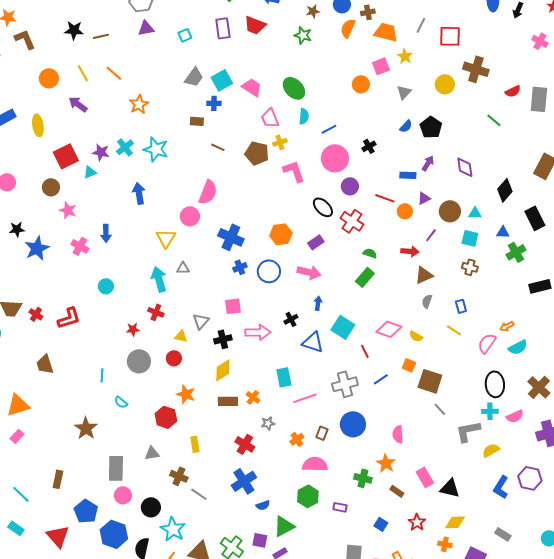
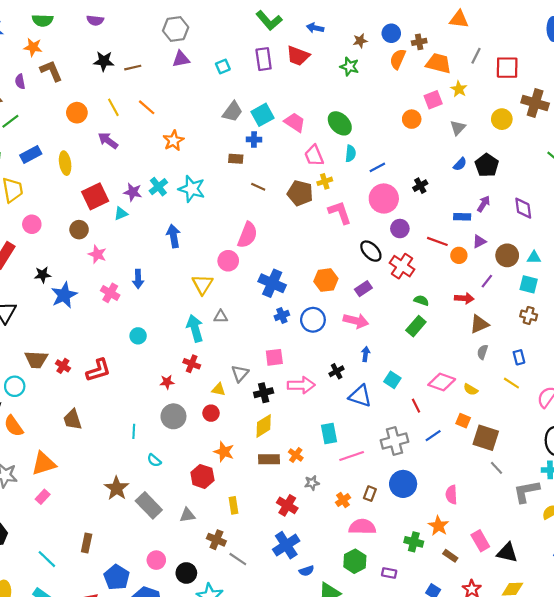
cyan square: (343, 327) -> (392, 380), size x0.7
gray rectangle: (116, 468) -> (149, 505), moved, turned -45

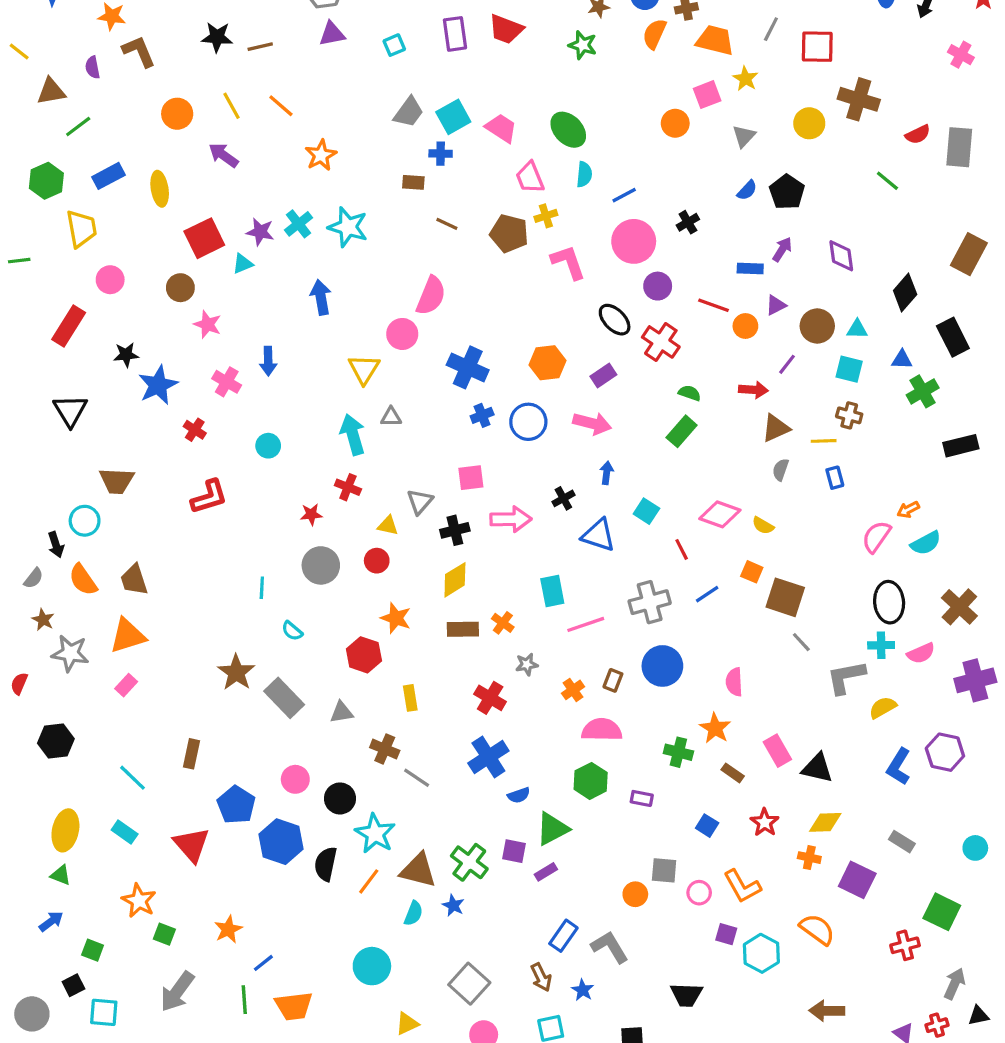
red cross: (63, 366) -> (195, 430), moved
yellow line: (511, 383) -> (824, 441), moved, turned -35
brown trapezoid: (73, 420) -> (134, 580), moved

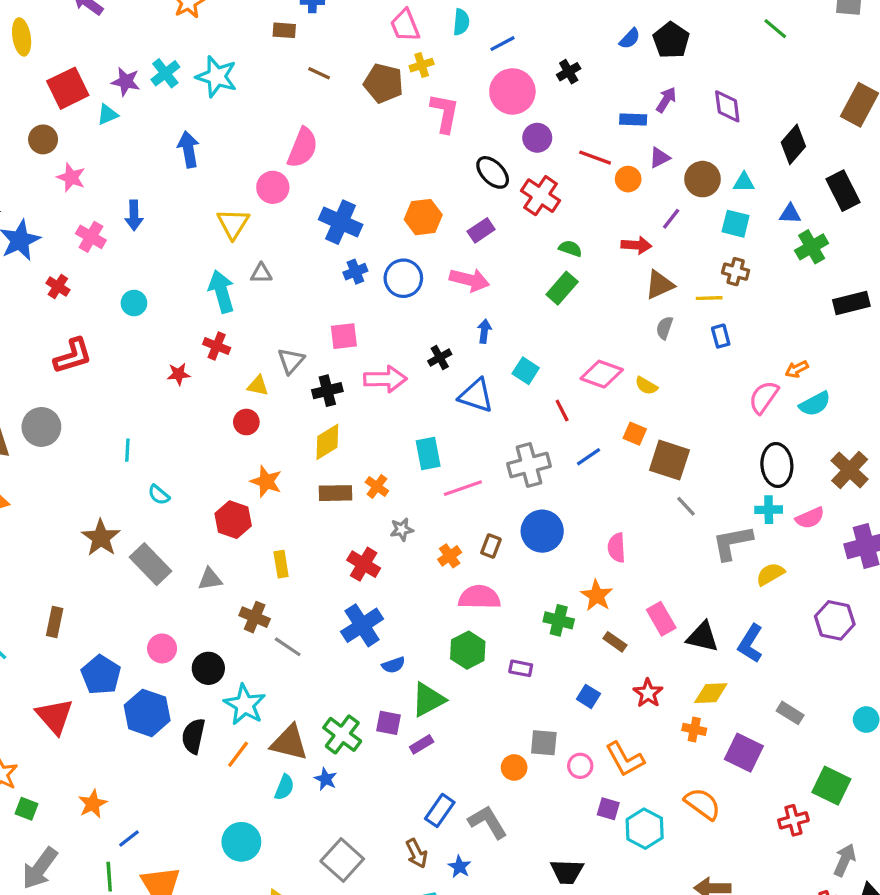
pink L-shape: (568, 262) -> (445, 113), turned 30
gray circle: (321, 565) -> (41, 427), moved
blue L-shape: (899, 767) -> (750, 644), moved

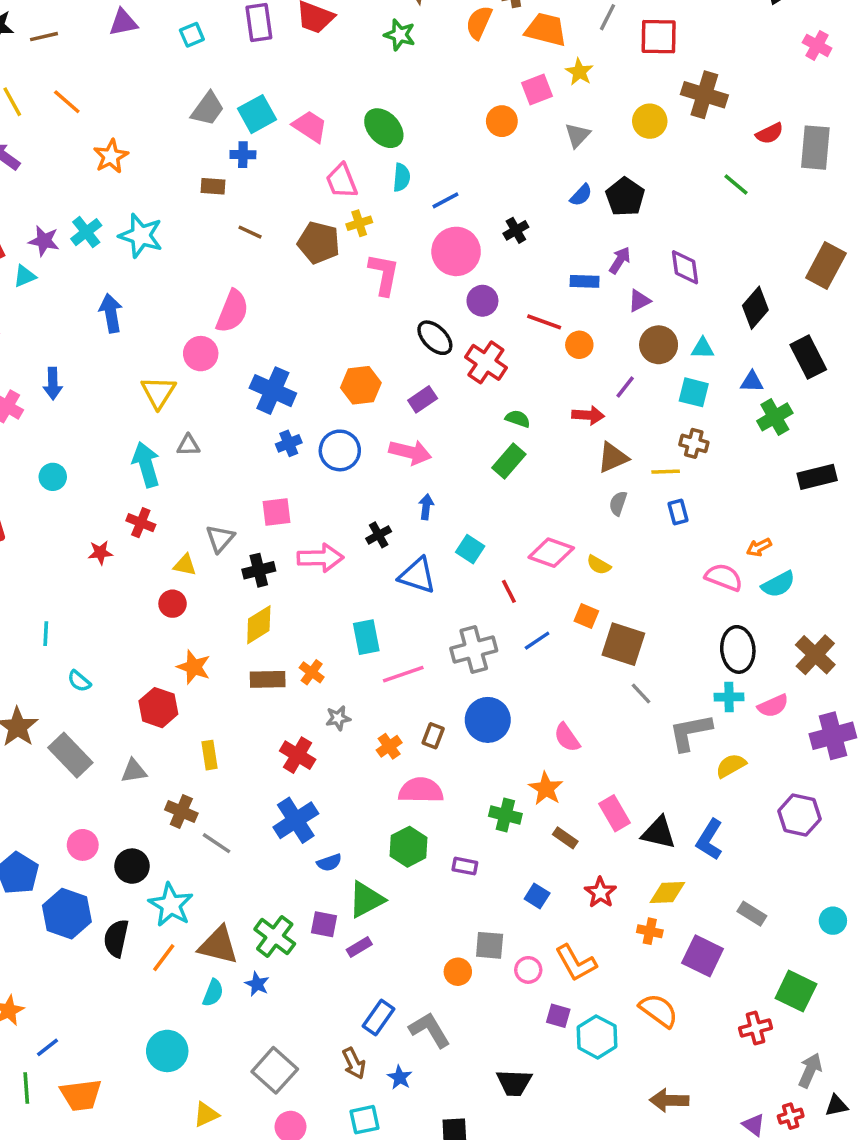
purple triangle: (660, 158) -> (639, 301), moved
pink semicircle: (764, 397) -> (724, 577), turned 76
pink semicircle: (617, 548) -> (567, 737), turned -32

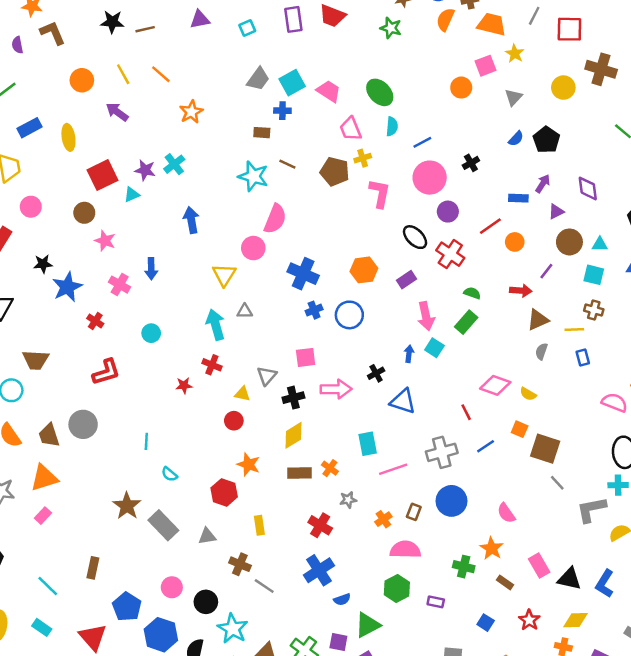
cyan star: (141, 236) -> (253, 176), moved
red line: (544, 322) -> (490, 226), turned -55
pink arrow: (410, 452) -> (426, 316), moved, turned 64
cyan square: (470, 549) -> (434, 348), moved

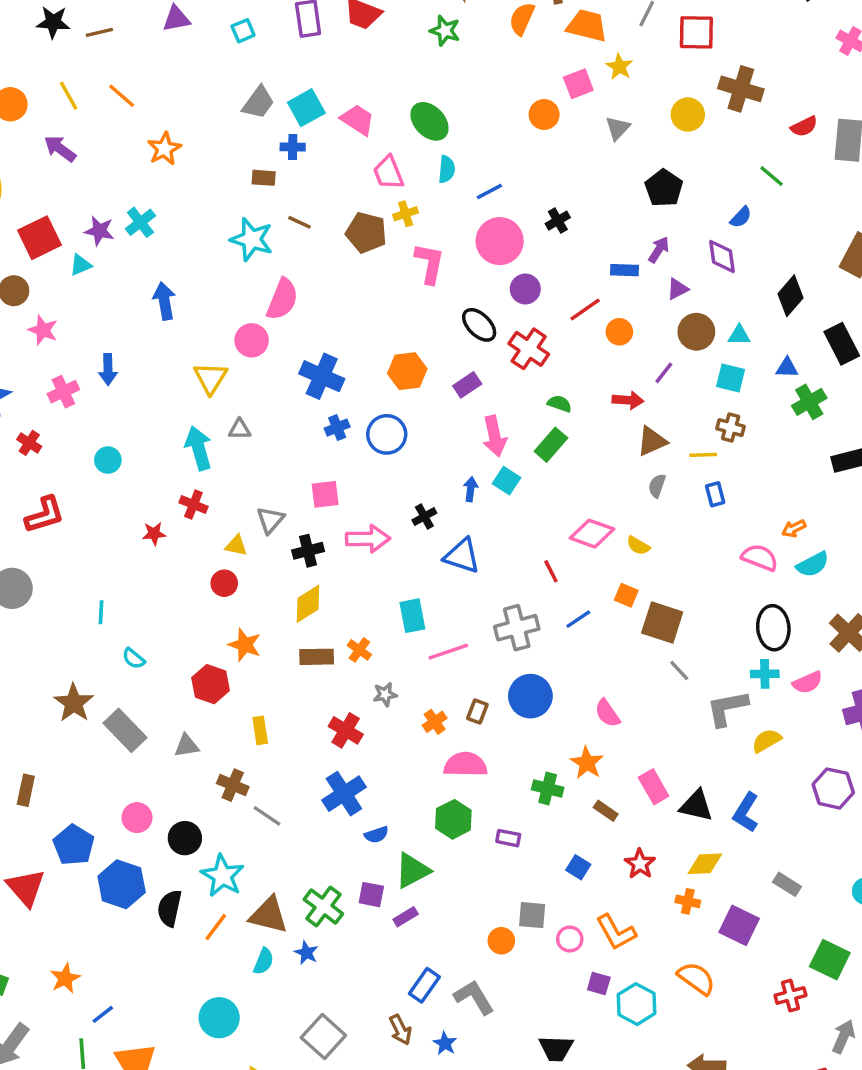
blue semicircle: (516, 139) -> (741, 217), moved
pink cross: (120, 285) -> (63, 392), turned 35

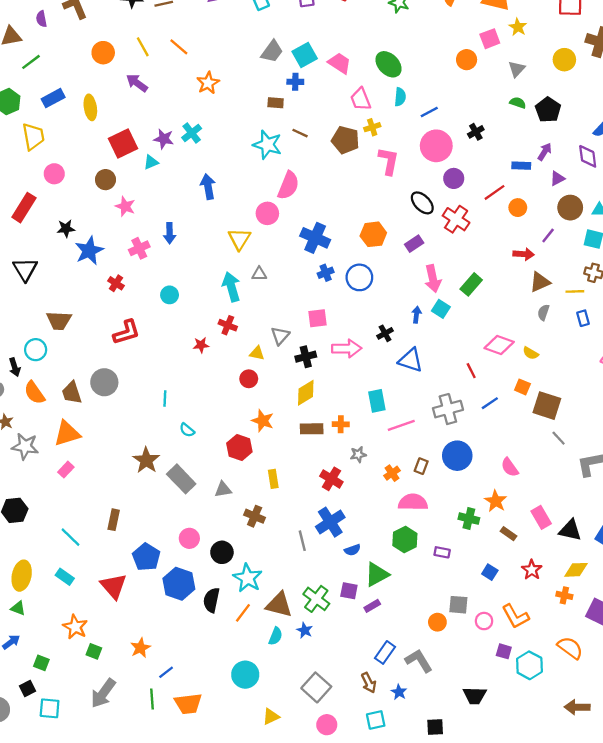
green semicircle: (560, 404) -> (518, 103), moved
orange cross: (359, 650) -> (341, 424), turned -35
gray line: (267, 816) -> (302, 541), moved, turned 42

